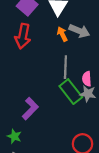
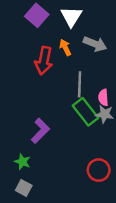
orange arrow: (62, 34) -> (65, 48), moved
red arrow: (23, 36) -> (44, 61), moved

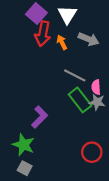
red arrow: (44, 61) -> (43, 34), moved
gray line: (80, 84) -> (75, 75), turned -65
green star: (22, 162) -> (24, 145), size x1.5

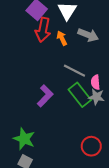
purple L-shape: (40, 117) -> (45, 96), moved

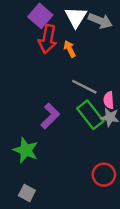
gray arrow: (88, 35) -> (100, 21), moved
green star: (24, 139) -> (26, 150), moved

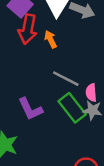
purple L-shape: (50, 116) -> (30, 109), turned 110

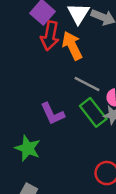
orange arrow: (51, 39) -> (72, 46), size x1.6

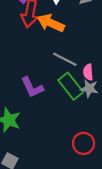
orange arrow: (72, 46) -> (51, 23), turned -40

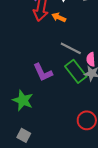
orange arrow: (51, 23) -> (59, 17), size x0.6

